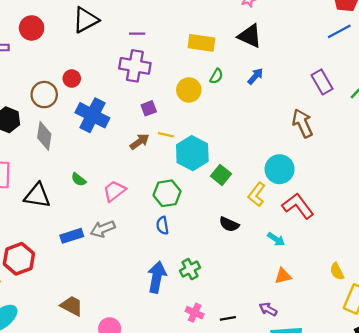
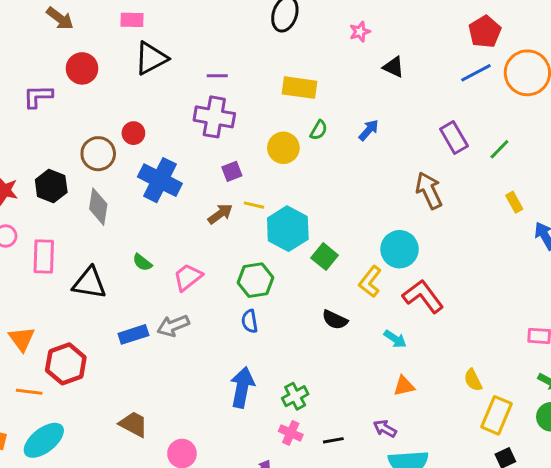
black triangle: (250, 36) -> (394, 67), moved, size x0.7
green cross: (190, 269) -> (295, 396), moved

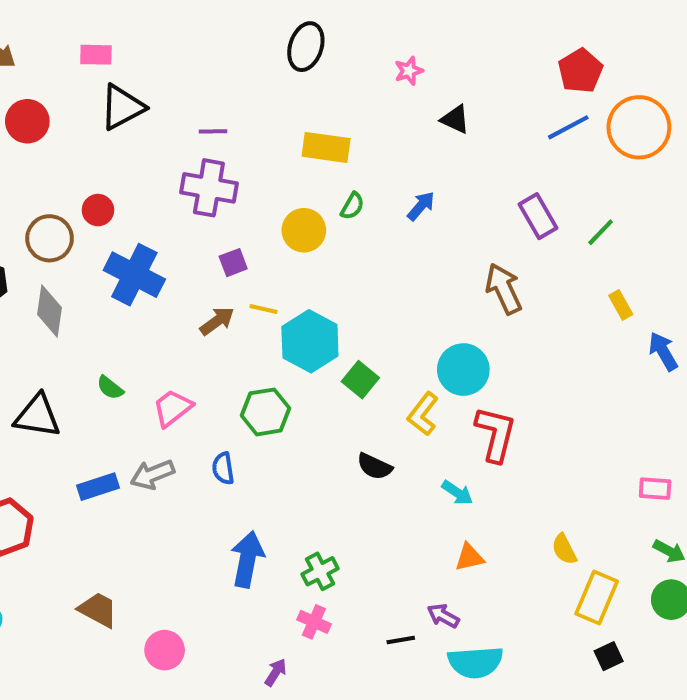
red L-shape: (423, 296) -> (496, 434), turned 51
blue semicircle: (250, 321) -> (223, 468), moved
black line: (333, 440) -> (401, 640), moved

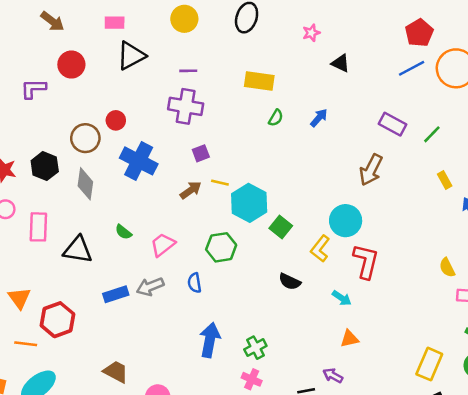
purple rectangle: (538, 216) -> (393, 124), turned -32
yellow circle: (304, 230) -> (184, 19), moved
brown arrow: (504, 289) -> (371, 170), turned -128
yellow semicircle: (564, 549) -> (447, 268), moved

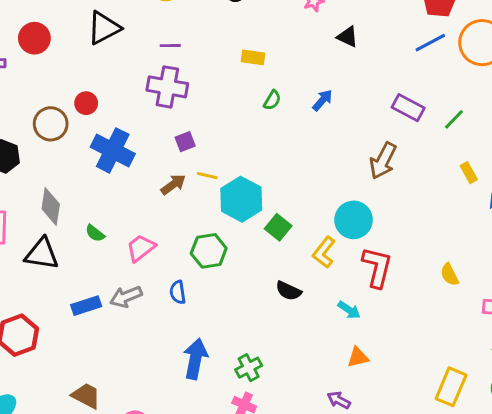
yellow rectangle: (259, 81) -> (253, 57), size x0.7
gray diamond: (85, 184) -> (51, 207), moved
yellow semicircle: (447, 268) -> (450, 275), moved

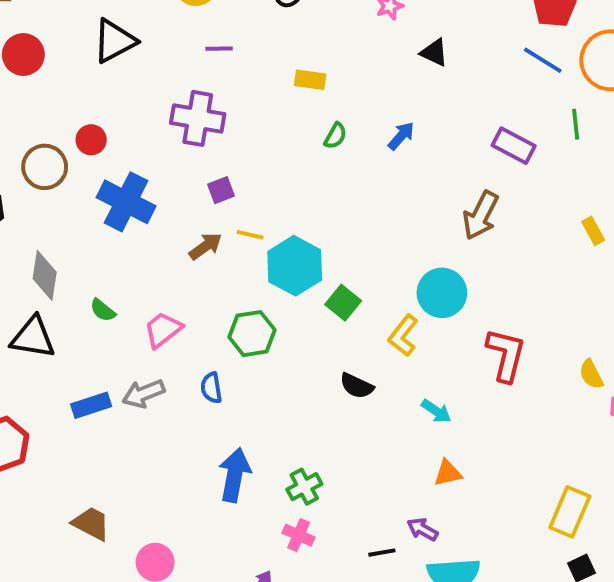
blue line: (430, 43) -> (543, 60), turned 60
purple line: (170, 46) -> (219, 49), moved
green line: (454, 119) -> (576, 124), moved, turned -50
red L-shape: (377, 267) -> (506, 355), moved
yellow semicircle: (450, 275) -> (591, 374), moved

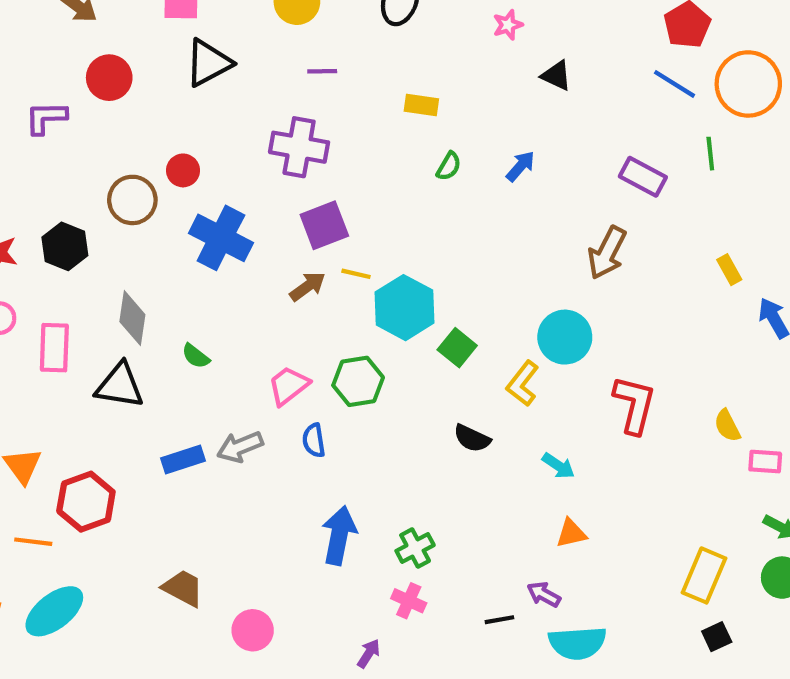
purple square: (221, 190) -> (324, 225), size x1.6
pink trapezoid: (163, 330) -> (288, 386), moved

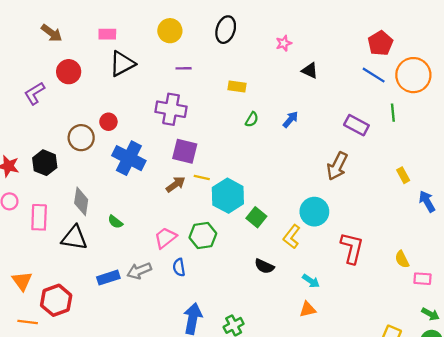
purple L-shape: (46, 118) -> (35, 93), turned -30
purple square: (324, 225) -> (185, 151), turned 35
orange triangle: (571, 533) -> (308, 309), moved

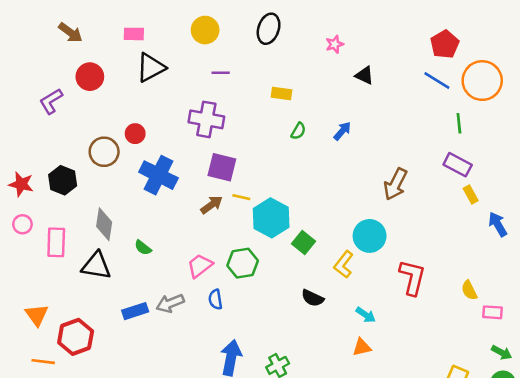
purple rectangle: (356, 125) -> (458, 165), moved

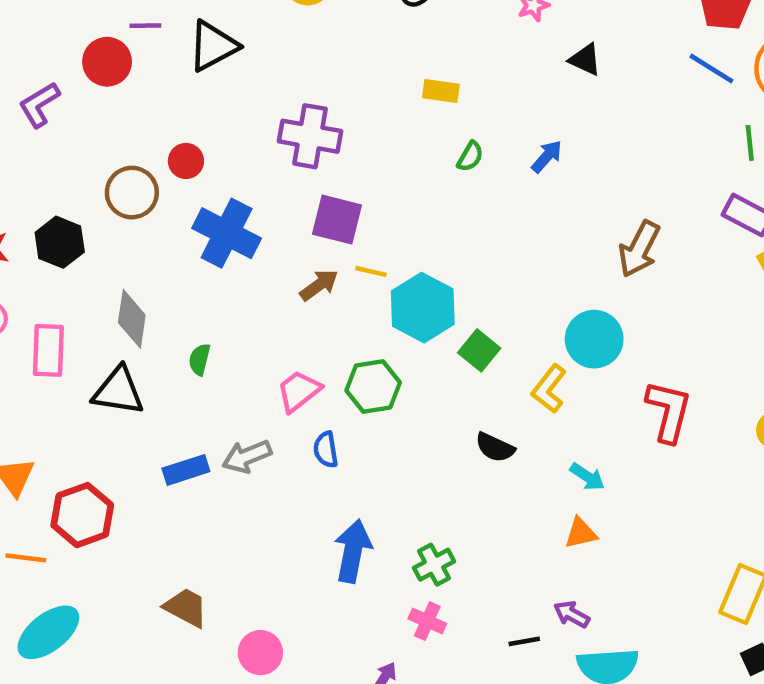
purple line: (221, 73) -> (145, 26), moved
green semicircle: (143, 248) -> (199, 359), turned 66

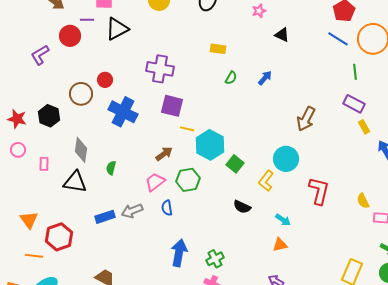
brown arrow: (319, 285) -> (164, 154), moved
pink rectangle: (48, 350) -> (44, 164), size x0.6

